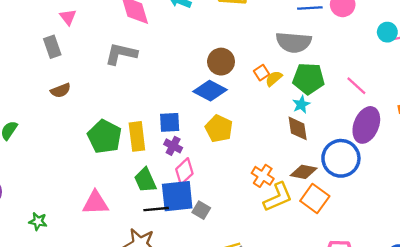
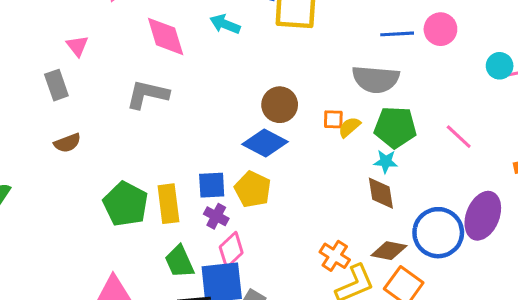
orange square: (262, 73) -> (333, 119), turned 35
cyan star: (301, 104) -> (386, 161), turned 30
purple ellipse: (366, 125) -> (483, 216), moved
yellow pentagon: (219, 129) -> (253, 189), moved

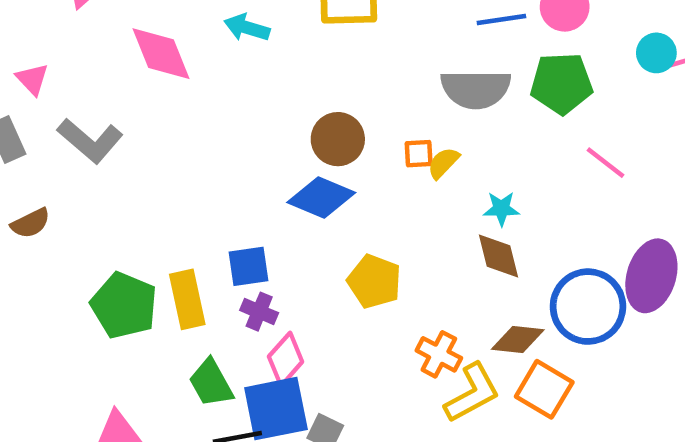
gray L-shape: (147, 94) -> (90, 141), moved, turned -147
green pentagon: (395, 127) -> (561, 83), moved
yellow pentagon: (253, 189) -> (374, 281), moved

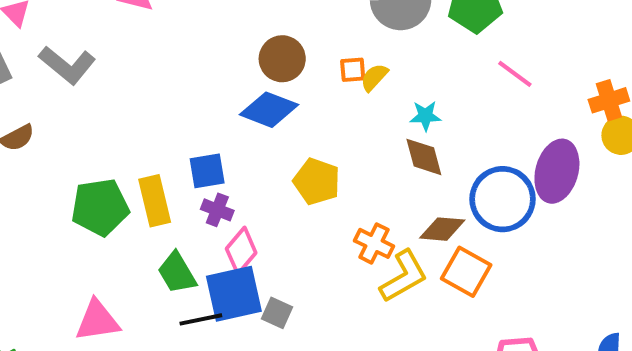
green pentagon: (124, 305) -> (100, 207), turned -30

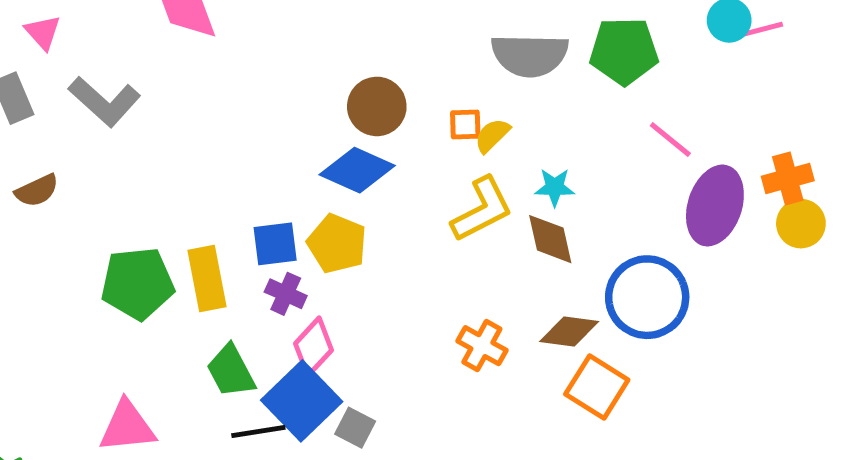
purple ellipse: (557, 171) -> (715, 206), moved
yellow pentagon: (317, 181) -> (337, 244), moved
yellow L-shape: (404, 276) -> (482, 209), moved
blue square: (234, 294) -> (302, 401), turned -34

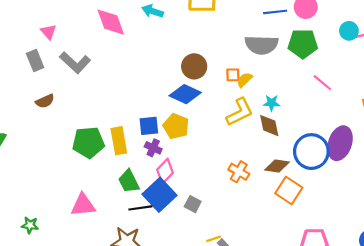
purple ellipse: (715, 206) -> (340, 143), moved
gray square: (355, 428) -> (193, 204), moved

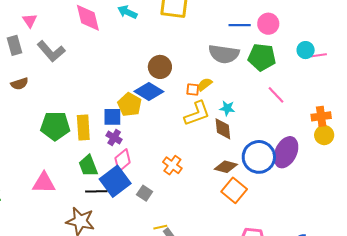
orange square: (233, 75) -> (193, 89), moved
yellow pentagon: (176, 126) -> (130, 105), moved
orange cross: (239, 172) -> (172, 165), moved

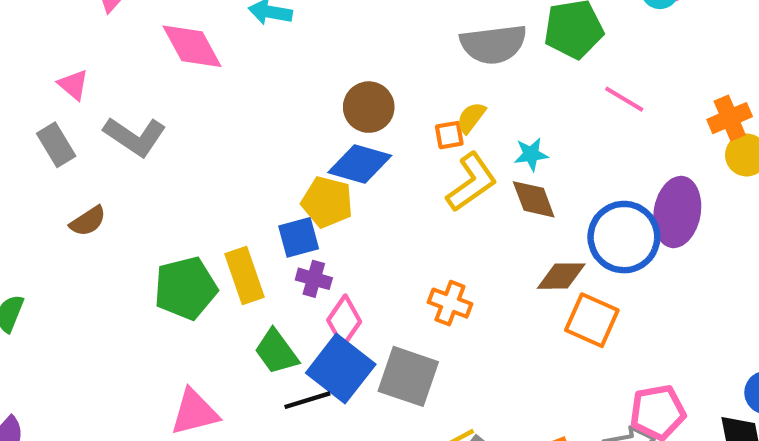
gray square: (145, 193) -> (408, 376), size x1.8

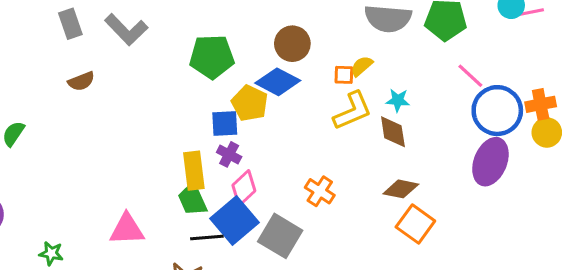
blue circle: (624, 237) -> (497, 111), moved
yellow rectangle: (245, 275) -> (194, 171), moved
green pentagon: (186, 288) -> (212, 57), moved

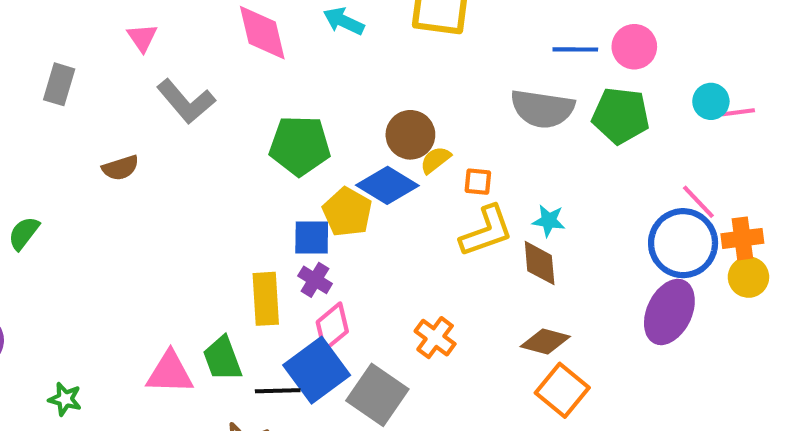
gray rectangle: (70, 24) -> (59, 84), moved, turned 32
yellow semicircle: (362, 66) -> (436, 160), moved
pink line: (470, 76) -> (698, 202), moved
green trapezoid: (192, 199) -> (222, 358), moved

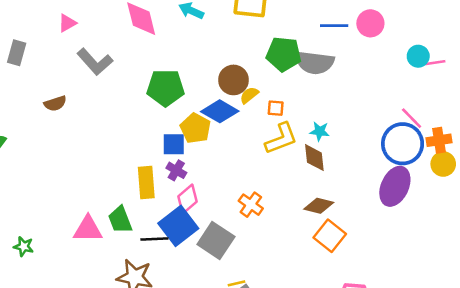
pink triangle: (142, 38) -> (67, 23), turned 36
green pentagon: (621, 116) -> (284, 54), moved

